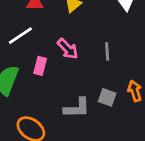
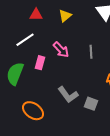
gray square: (107, 97) -> (91, 104), moved
gray L-shape: (77, 108) -> (68, 95), turned 55

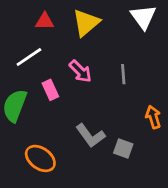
yellow triangle: (65, 16) -> (86, 23), size x1.5
pink rectangle: (40, 63) -> (50, 90), turned -40

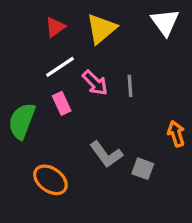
red triangle: (45, 21) -> (55, 27), turned -36
white line: (29, 57) -> (60, 67), moved
gray line: (123, 74) -> (130, 86), moved

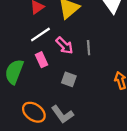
gray L-shape: (106, 154) -> (62, 114), moved
gray square: (143, 169) -> (69, 79), moved

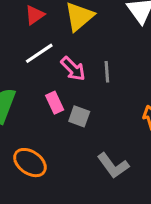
pink rectangle: (42, 60) -> (55, 103), moved
gray L-shape: (62, 114) -> (113, 166), moved

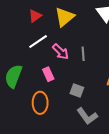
gray square: (79, 116) -> (77, 91), moved
orange ellipse: (30, 163) -> (40, 103), moved, turned 55

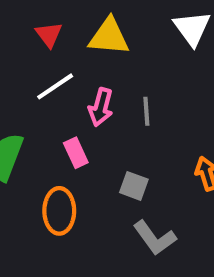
red triangle: (35, 16) -> (49, 35), turned -32
yellow triangle: (65, 17) -> (109, 37), turned 45
pink arrow: (61, 52) -> (101, 107), turned 60

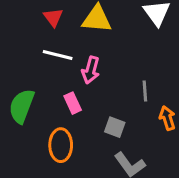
white line: (55, 86) -> (58, 55), turned 48
gray line: (146, 111) -> (145, 91), moved

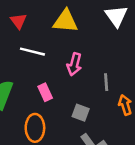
red triangle: (53, 17) -> (18, 21), moved
pink arrow: (91, 70) -> (74, 64), moved

